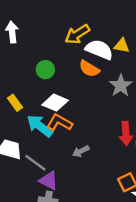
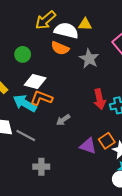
purple triangle: (49, 181) -> (88, 146), moved

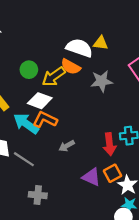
yellow arrow: (45, 20) -> (54, 77), moved
gray star: (89, 59) -> (102, 81), turned 30
red arrow: (100, 99) -> (109, 144), moved

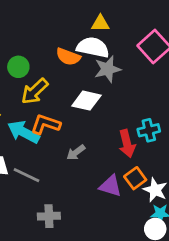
white semicircle: (79, 48) -> (93, 47), moved
yellow arrow: (54, 77) -> (35, 91), moved
white diamond: (40, 101) -> (86, 101), moved

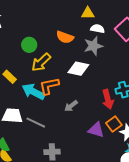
white semicircle: (93, 47) -> (98, 29), moved, size x0.6
orange L-shape: (46, 124) -> (49, 86), turned -30

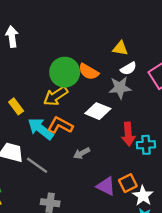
white semicircle: (98, 29) -> (128, 68), turned 128
green circle: (29, 45) -> (65, 72), moved, size x1.6
orange L-shape: (49, 86) -> (60, 125), turned 30
red arrow: (108, 99) -> (128, 134), moved

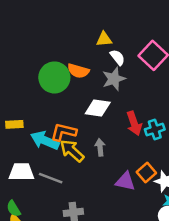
white semicircle: (128, 68) -> (117, 57), turned -84
yellow arrow: (56, 96) -> (72, 151), moved, turned 90
yellow rectangle: (16, 106) -> (14, 124), turned -42
gray arrow: (82, 153) -> (100, 147), moved, turned 126

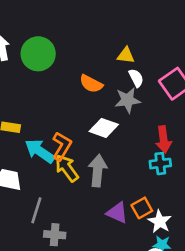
green circle: (54, 77) -> (38, 54), moved
red arrow: (134, 123) -> (164, 139), moved
orange L-shape: (64, 132) -> (62, 146), turned 95
gray arrow: (100, 147) -> (98, 171), size x1.6
gray line: (51, 178) -> (36, 210), moved, turned 75

